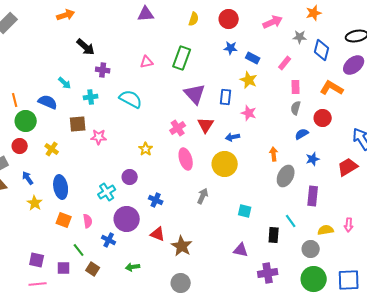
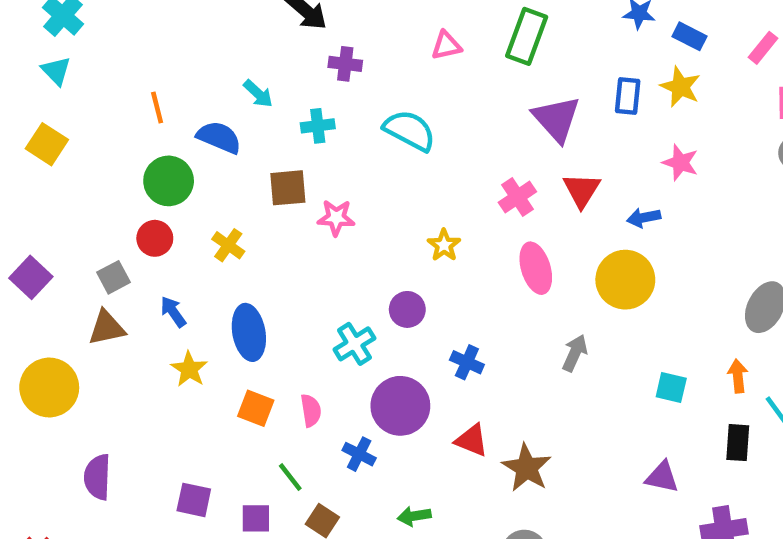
blue rectangle: (226, 97) -> (628, 96), moved
orange line: (15, 100) -> (157, 107), moved
orange arrow: (274, 154) -> (738, 376), moved

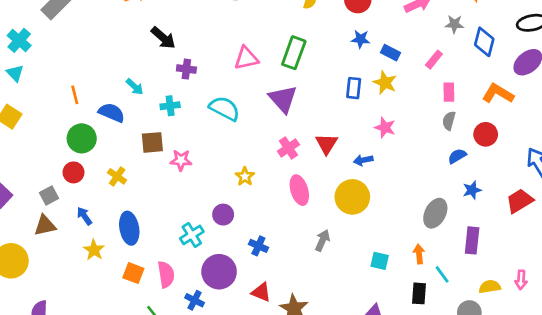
pink triangle: (446, 46) -> (246, 58), size x1.4
purple triangle: (556, 119) -> (283, 99), moved
pink semicircle: (311, 410) -> (166, 274), size x1.4

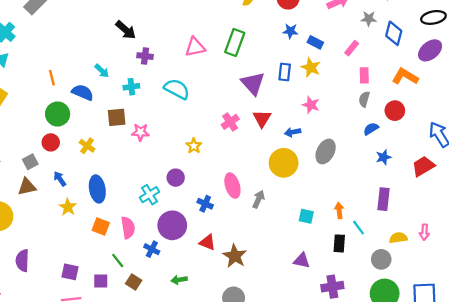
purple triangle: (283, 99) -> (253, 83), moved
pink ellipse: (299, 190) -> (232, 186), moved
gray ellipse: (435, 213) -> (326, 151), moved

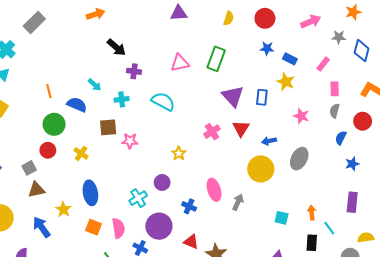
blue rectangle: (285, 72) -> (262, 97), moved
pink star: (311, 105) -> (301, 116), moved
blue semicircle: (371, 129) -> (341, 138), turned -32
blue arrow: (60, 179) -> (42, 227), moved, size x1.5
brown triangle: (27, 187) -> (36, 190), moved

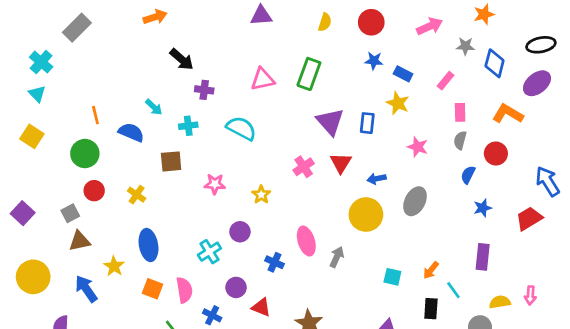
green circle: (54, 124) -> (85, 154), moved
pink star: (130, 141) -> (215, 184), moved
orange arrow: (312, 213) -> (431, 270), turned -136
purple circle: (159, 226) -> (236, 287), size x0.6
red triangle: (191, 242) -> (261, 307), moved

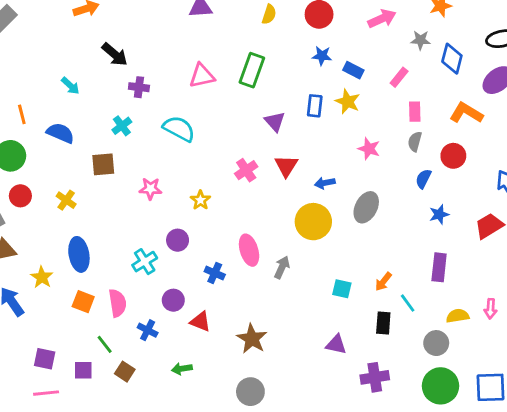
cyan arrow: (154, 107) -> (70, 86), moved
purple triangle: (330, 122) -> (275, 122), size x0.7
blue rectangle: (367, 123) -> (315, 106), moved
cyan cross: (188, 126) -> (122, 126), turned -30

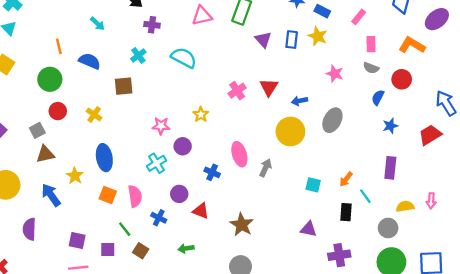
purple triangle: (275, 122) -> (263, 40), moved
gray semicircle: (415, 142) -> (371, 68), turned -84
pink star: (150, 189) -> (161, 126), moved

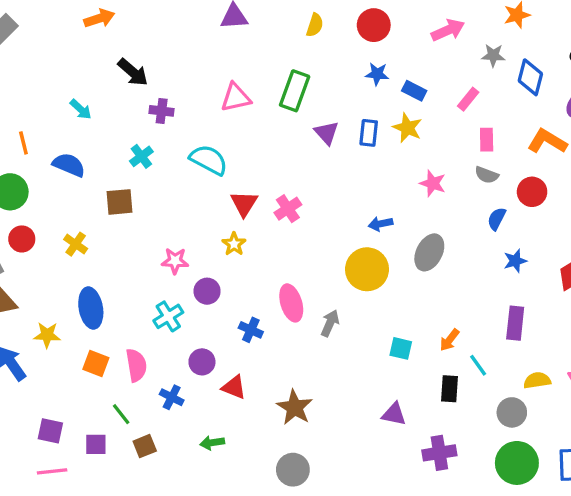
red triangle: (269, 87) -> (244, 204), moved
yellow star: (75, 176) -> (47, 335), turned -30
brown square: (141, 251) -> (145, 446), turned 35

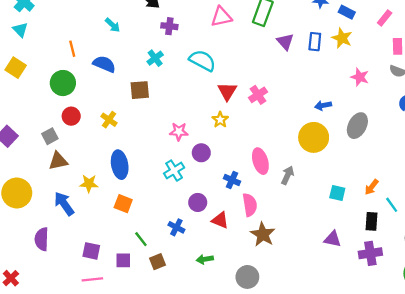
pink semicircle: (136, 365) -> (250, 205), moved
purple cross: (439, 453) -> (370, 253), moved
gray circle: (293, 470) -> (247, 277), moved

